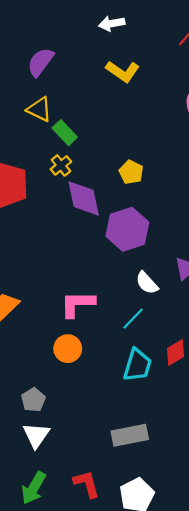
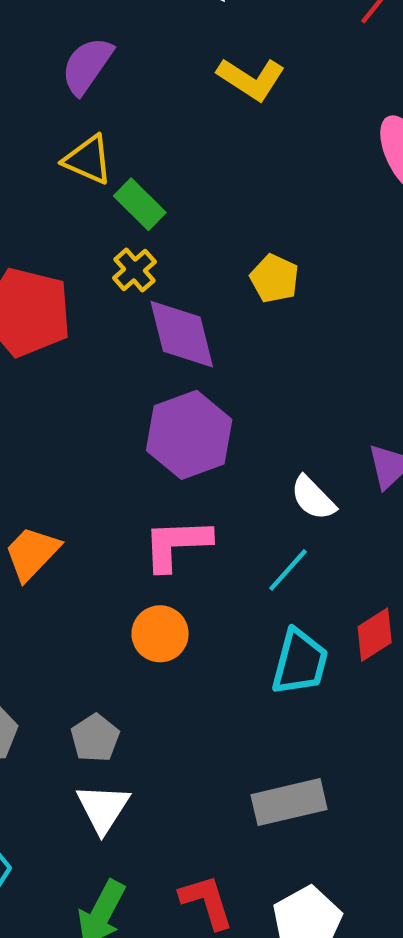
purple hexagon: (127, 229) -> (189, 435), moved

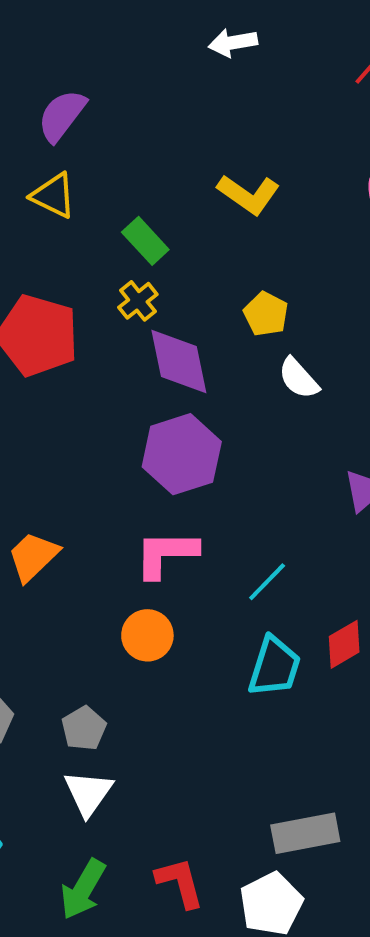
purple semicircle: (87, 66) -> (62, 116), moved
yellow L-shape: (251, 79) -> (249, 194), moved
yellow triangle: (88, 160) -> (53, 196), moved
white semicircle: (313, 498) -> (299, 378), moved
gray rectangle: (289, 802) -> (305, 833), moved

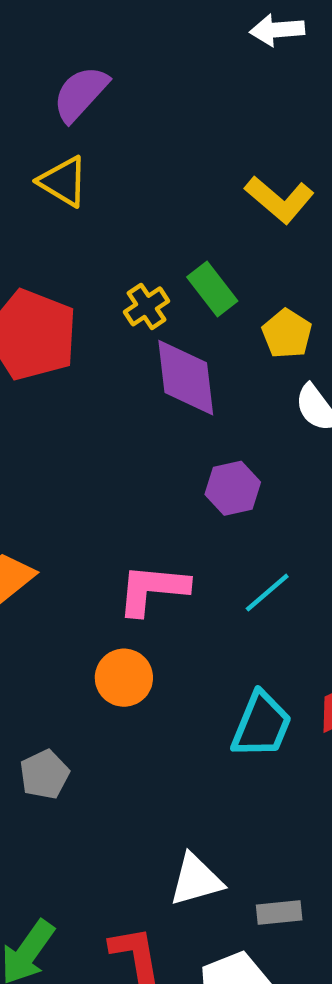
green rectangle: (145, 241) -> (212, 289), moved
purple hexagon: (182, 454) -> (233, 488), moved, size x0.6
cyan line: (267, 582) -> (267, 593), moved
white triangle: (88, 793) -> (196, 880), moved, turned 34
gray rectangle: (305, 833) -> (279, 912), size x0.6

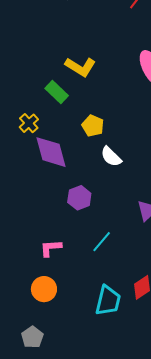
green rectangle: (212, 289) -> (57, 92), moved
pink L-shape: (153, 589) -> (51, 248), size x0.7
gray pentagon: (44, 774) -> (32, 337), moved

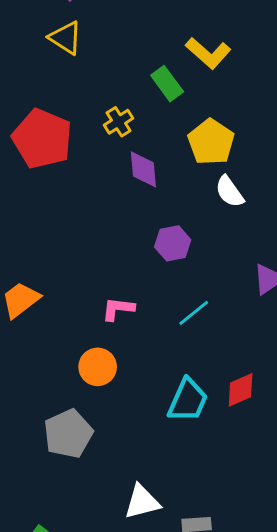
yellow pentagon: (93, 126) -> (211, 142), size x1.4
purple diamond: (51, 152) -> (143, 169), size x0.7
gray pentagon: (32, 337) -> (68, 434), size x1.5

